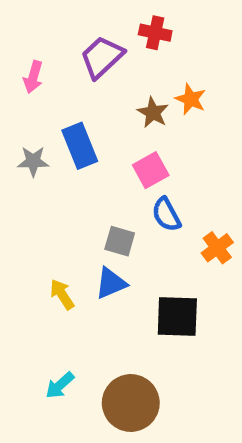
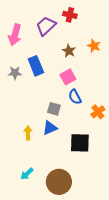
pink arrow: (33, 77) -> (15, 35), size x1.5
orange star: (191, 99) -> (94, 46), moved
yellow arrow: (62, 294) -> (28, 133), turned 32

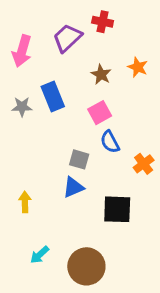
yellow arrow: (28, 133) -> (25, 202), moved

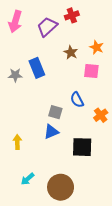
red cross: (103, 22) -> (72, 15), turned -32
pink arrow: (22, 51) -> (15, 22), moved
pink square: (100, 113) -> (91, 71), moved, turned 35

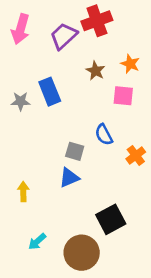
red cross: (72, 15) -> (97, 21), size x1.5
black square: (82, 147) -> (111, 219), moved, turned -30

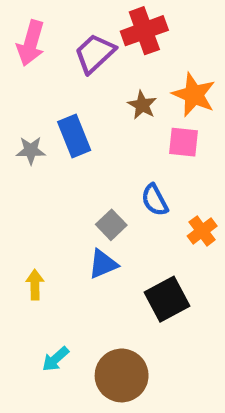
orange star: (130, 64) -> (194, 95), size x1.5
gray square: (75, 151) -> (111, 225), turned 30
black square: (111, 219) -> (167, 299), moved

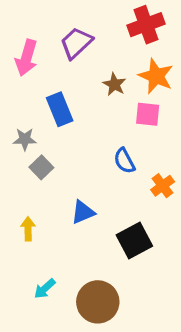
red cross: (144, 31) -> (146, 25), moved
pink arrow: (31, 43) -> (26, 58), moved
gray star: (31, 150) -> (25, 139), moved
gray square: (111, 225) -> (41, 167), moved

